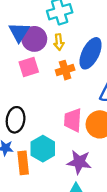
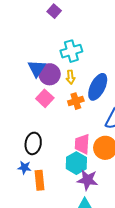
pink square: (29, 67) -> (45, 98), turned -30
cyan hexagon: (43, 149) -> (76, 163), moved

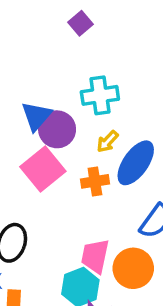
yellow arrow: (71, 77) -> (107, 142), moved, turned 40
pink square: (45, 98) -> (43, 169), size x1.4

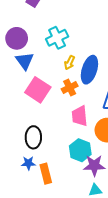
purple circle: (57, 129) -> (17, 38), moved
pink trapezoid: (95, 256) -> (80, 116), moved

